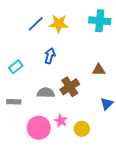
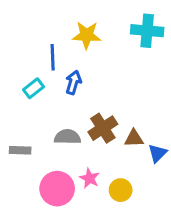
blue line: (36, 24) -> (53, 57), moved, turned -48
cyan rectangle: (16, 67) -> (33, 88), moved
brown triangle: (99, 70) -> (134, 138), moved

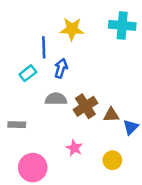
gray semicircle: (67, 137) -> (56, 99), moved
pink circle: (57, 189) -> (33, 168), moved
yellow circle: (121, 190) -> (112, 160), moved

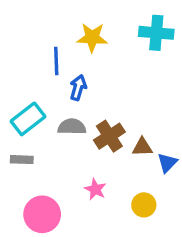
cyan rectangle: (28, 73) -> (28, 119), moved, size x1.5

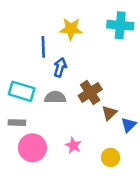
cyan rectangle: (28, 119) -> (22, 91), turned 55
brown cross: (109, 136) -> (90, 93), moved
brown triangle: (142, 147) -> (109, 113), turned -42
pink circle: (42, 214) -> (32, 148), moved

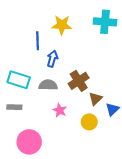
pink star: (73, 145) -> (60, 110), moved
pink circle: (32, 148) -> (29, 142), moved
yellow circle: (111, 157) -> (89, 122), moved

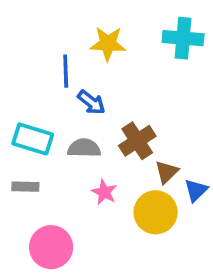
blue arrow: (52, 59) -> (91, 102), turned 112
yellow circle: (89, 122) -> (156, 212), size x1.5

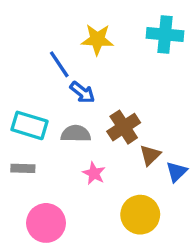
blue line: (66, 71) -> (59, 64), turned -32
yellow circle: (156, 212) -> (140, 215), moved

